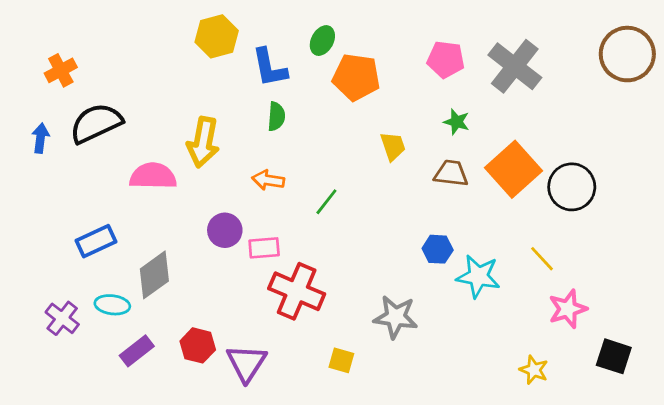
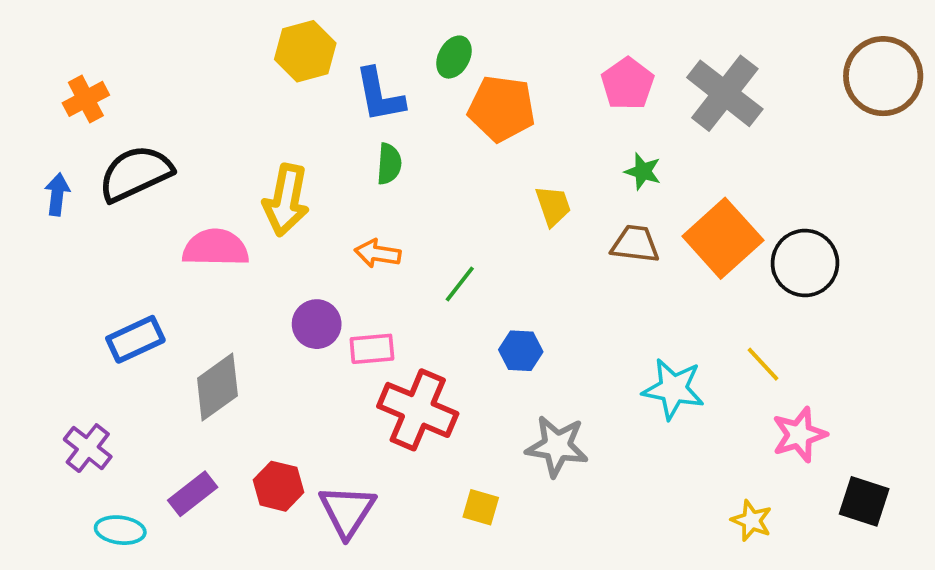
pink pentagon: (446, 59) -> (628, 84), turned 30
blue hexagon: (438, 249) -> (521, 351), moved
cyan ellipse: (112, 305) -> (120, 530), moved

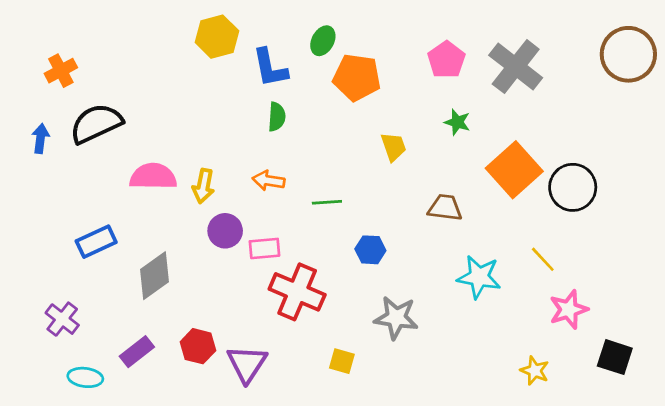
yellow arrow: (286, 200) -> (203, 186), moved, size x0.7
brown trapezoid: (635, 244) -> (445, 208), moved
green line: (460, 284) -> (327, 202), turned 48

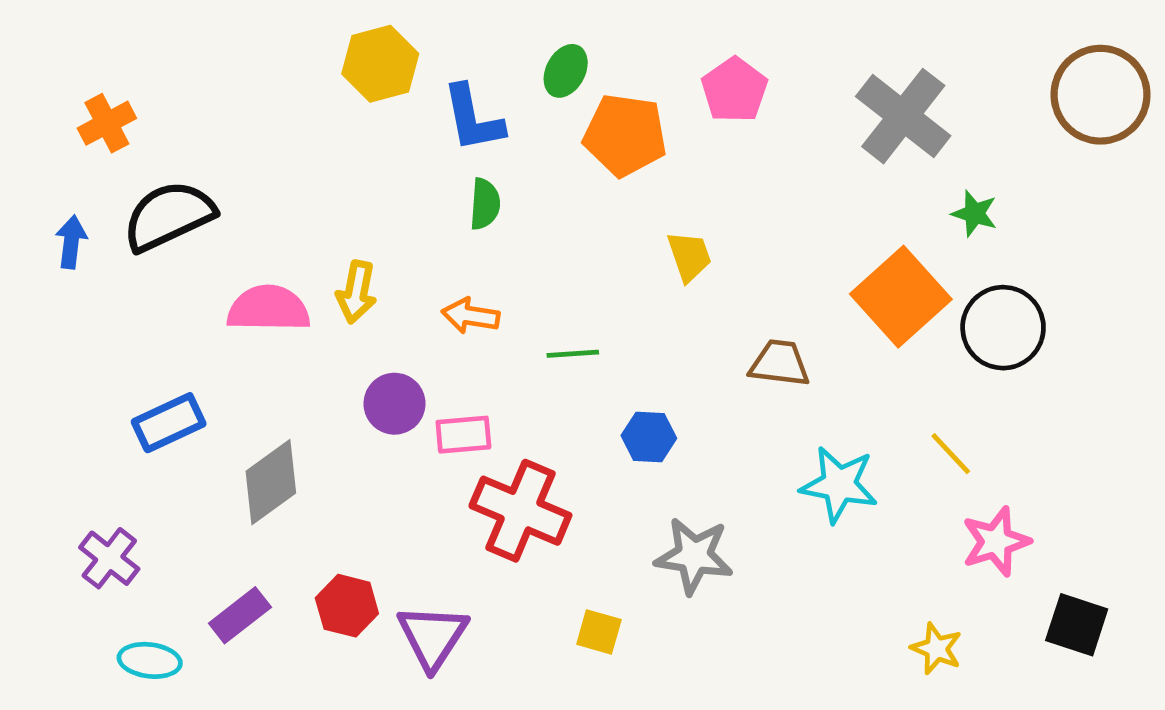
pink pentagon: (446, 60) -> (734, 90), moved
green star: (457, 122) -> (975, 214), moved
yellow arrow: (203, 186) -> (356, 292), moved

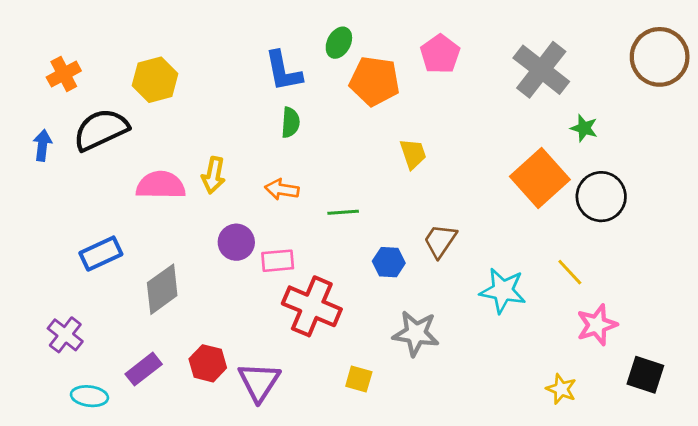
yellow hexagon: (380, 64) -> (155, 80), moved
brown trapezoid: (780, 363) -> (440, 241), moved, turned -63

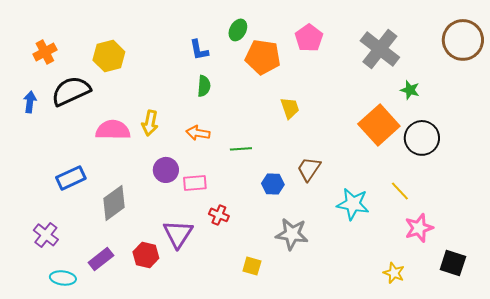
blue L-shape: (283, 71) -> (199, 50), size x0.7
red cross: (312, 306) -> (219, 215), size x0.5
purple triangle: (259, 382) -> (178, 234), moved

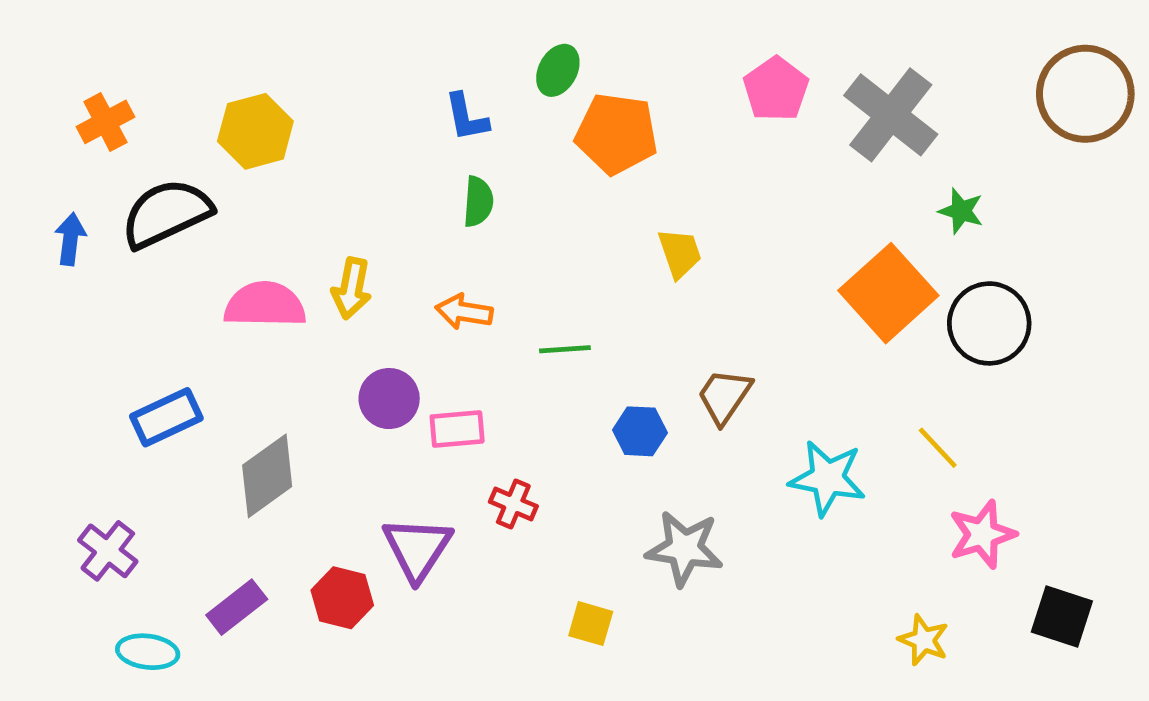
pink pentagon: (309, 38) -> (776, 89), moved

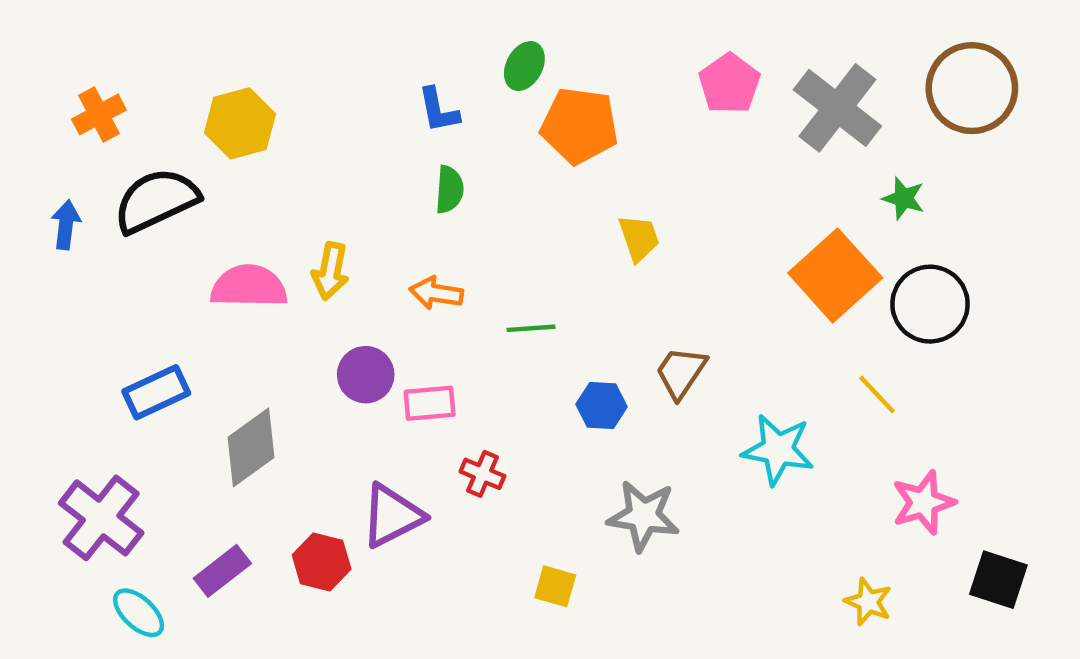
brown circle: (1085, 94) -> (972, 88), moved
yellow line: (938, 448) -> (877, 394), moved
purple triangle: (417, 549) -> (392, 516), turned 30
purple cross: (108, 551) -> (101, 518), size x1.5
cyan ellipse: (148, 652) -> (139, 613), turned 36

